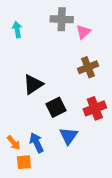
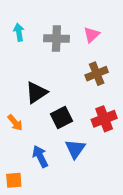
gray cross: (62, 19) -> (56, 39), moved
orange arrow: (14, 143) -> (15, 123), moved
orange square: (24, 162) -> (14, 180), moved

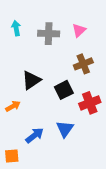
black square: (61, 118) -> (64, 90), moved
orange arrow: (15, 123) -> (13, 106), turned -80
blue arrow: (40, 156) -> (35, 135), turned 78

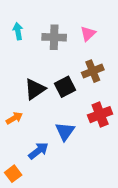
black square: (64, 90) -> (65, 87), moved
blue triangle: (65, 129) -> (65, 131), moved
orange square: (12, 156) -> (13, 174), turned -32

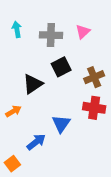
brown cross: (93, 71) -> (94, 77), moved
black square: (65, 87) -> (61, 67), moved
red cross: (100, 115) -> (94, 108), turned 30

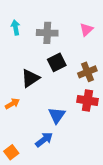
pink triangle: (83, 32) -> (86, 30), moved
blue arrow: (36, 142) -> (44, 140), moved

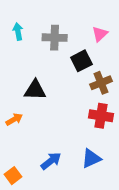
black square: (57, 62) -> (81, 61), moved
black triangle: (30, 78) -> (35, 90), turned 36
blue triangle: (57, 115) -> (91, 158), moved, turned 30

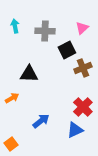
red cross: (101, 116) -> (83, 107), moved, turned 36
blue arrow: (51, 161) -> (41, 121), moved

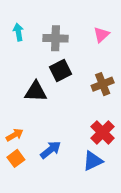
black square: (67, 50) -> (60, 70), moved
orange arrow: (12, 98) -> (15, 135), moved
orange square: (11, 144) -> (16, 158), moved

